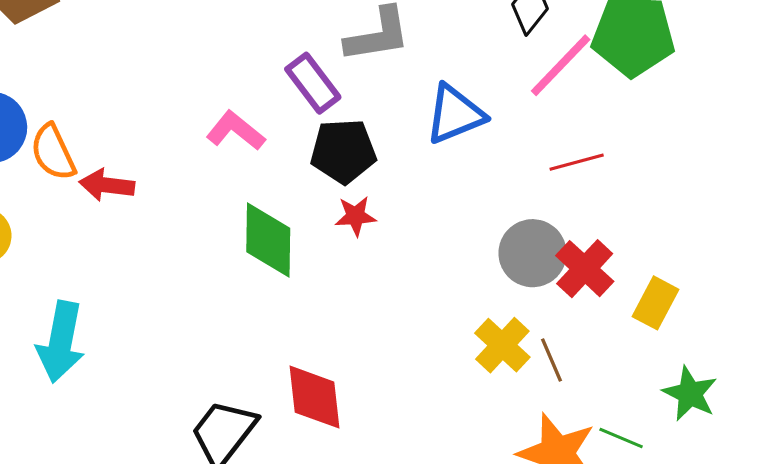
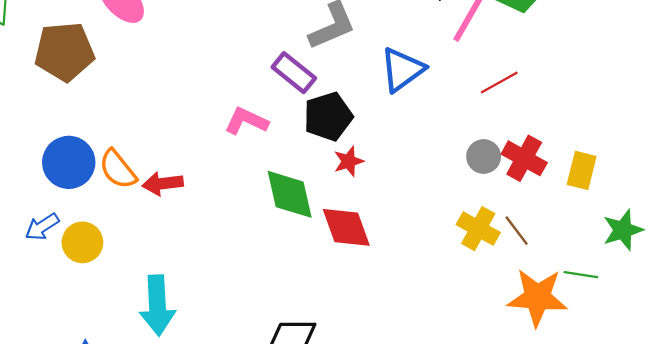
gray circle: (533, 253) -> (484, 156), size x0.7
green star: (690, 394) -> (623, 230), turned -30
red diamond: (315, 397) -> (346, 227), moved

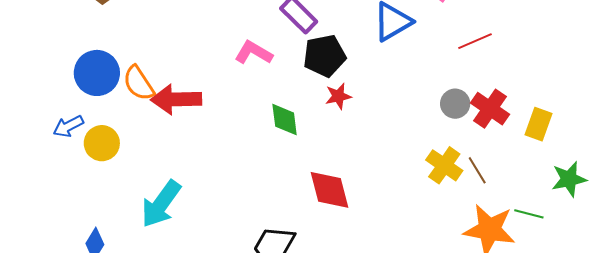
red arrow: (163, 184) -> (176, 99), size x1.4
green diamond: (290, 194) -> (285, 120), size x0.7
red diamond: (346, 227) -> (330, 190), moved
cyan arrow: (157, 305) -> (161, 204), turned 33

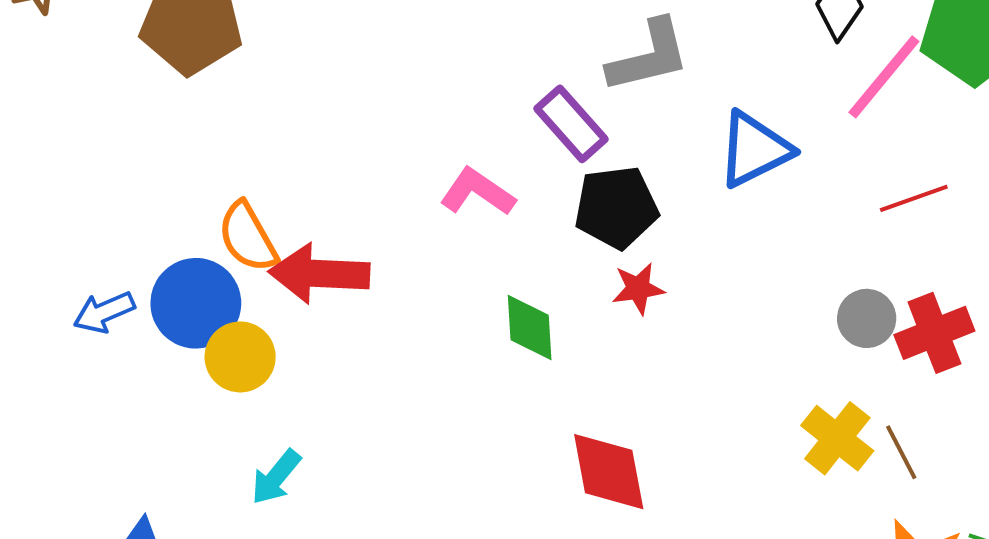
blue circle: (97, 73) -> (196, 303), moved
red cross: (490, 109) -> (934, 333), turned 30
yellow circle: (102, 143) -> (240, 357), moved
cyan arrow: (161, 204) -> (276, 477), size x0.6

